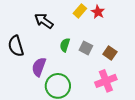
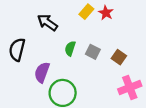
black semicircle: (16, 46) -> (17, 50), turned 30
pink cross: (106, 81) -> (130, 88), moved

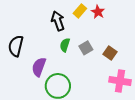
black arrow: (47, 22) -> (58, 21), moved, turned 36
gray square: (93, 52) -> (86, 48), turned 32
pink cross: (130, 88) -> (120, 81), turned 30

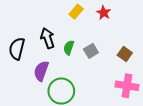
yellow rectangle: (80, 11) -> (76, 12), moved
black arrow: (58, 21) -> (48, 38), moved
brown square: (110, 53) -> (125, 54), moved

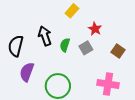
red star: (104, 13) -> (95, 29), moved
purple semicircle: (41, 71) -> (27, 72), moved
pink cross: (127, 86) -> (108, 84), moved

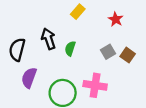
red star: (95, 29) -> (116, 19), moved
gray square: (86, 48) -> (108, 52), moved
pink cross: (108, 84) -> (95, 85), moved

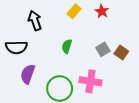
red star: (116, 19) -> (102, 11), moved
black arrow: (48, 39) -> (35, 21), moved
black semicircle: (17, 50) -> (16, 47), turned -105

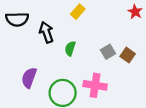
red star: (102, 11) -> (135, 12), moved
black arrow: (35, 21) -> (46, 32), moved
black semicircle: (16, 47) -> (17, 19), moved

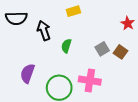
yellow rectangle: (78, 12) -> (73, 11), turned 32
red star: (135, 12) -> (128, 23), moved

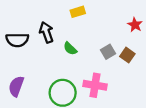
black semicircle: (16, 18) -> (17, 40), moved
green semicircle: (66, 46) -> (70, 49), turned -64
purple semicircle: (28, 73) -> (16, 86), moved

